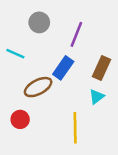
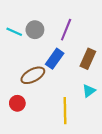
gray circle: (39, 22) -> (35, 30), moved
cyan line: (15, 54) -> (14, 32), moved
cyan triangle: (97, 97) -> (89, 91), moved

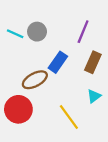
purple line: (66, 30) -> (83, 32), moved
red circle: (17, 103) -> (18, 109), size x1.6
yellow line: (65, 111) -> (69, 117), turned -35

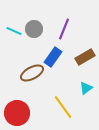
purple line: (83, 32) -> (64, 29), moved
brown rectangle: (93, 62) -> (85, 57), turned 36
red circle: (18, 109) -> (17, 113), moved

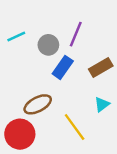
gray circle: (34, 29) -> (48, 45), moved
cyan line: (14, 31) -> (16, 37), turned -49
brown ellipse: (32, 73) -> (38, 104), moved

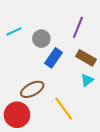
purple line: (76, 34) -> (78, 27), moved
brown rectangle: (101, 67) -> (86, 58), turned 60
cyan triangle: (102, 104) -> (87, 80), moved

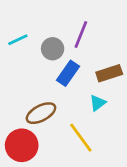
purple line: (78, 27) -> (81, 35), moved
brown rectangle: (86, 58) -> (109, 73), turned -48
cyan triangle: (87, 80) -> (98, 103), moved

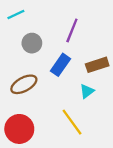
cyan line: (18, 40) -> (16, 14), moved
gray circle: (53, 49) -> (32, 43), moved
brown ellipse: (41, 113) -> (24, 84), moved

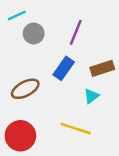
gray circle: (32, 43) -> (34, 33), moved
yellow line: (72, 122) -> (76, 129), turned -36

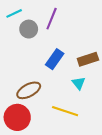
purple line: (76, 32) -> (52, 19), moved
brown ellipse: (25, 89) -> (29, 90), moved
cyan triangle: (91, 96) -> (79, 83), turned -32

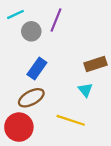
blue rectangle: (55, 59) -> (37, 68), moved

